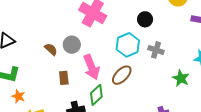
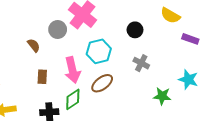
gray circle: (72, 45) -> (58, 30), moved
cyan hexagon: (128, 45) -> (99, 51), moved
green star: (181, 78) -> (162, 96), turned -30

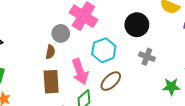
black circle: (135, 30) -> (137, 25), size x1.5
brown semicircle: (34, 45) -> (50, 52), moved, turned 56
brown rectangle: (42, 77) -> (51, 82), size x1.6

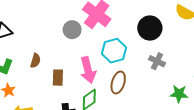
brown semicircle: (50, 52) -> (35, 61), moved
brown ellipse: (111, 81) -> (118, 83), turned -35
brown rectangle: (51, 82) -> (58, 78), size x0.7

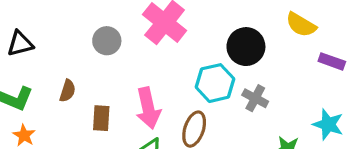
gray circle: (72, 30) -> (107, 41), moved
cyan hexagon: (114, 51) -> (215, 83), moved

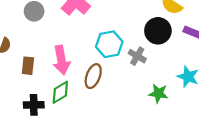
black circle: (246, 47) -> (158, 31), moved

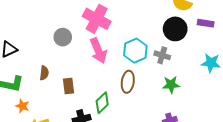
pink arrow: (61, 60) -> (98, 51), moved
green star: (158, 93) -> (171, 85), moved

